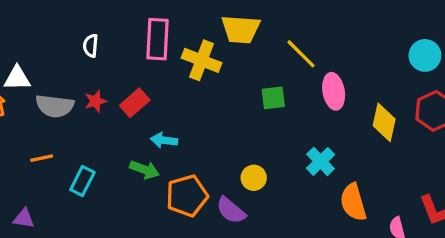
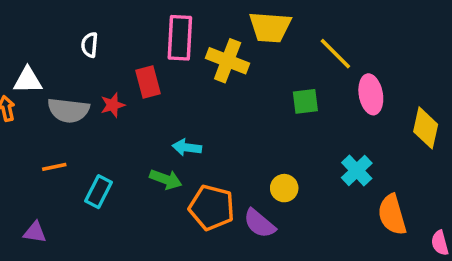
white semicircle: (91, 46) -> (90, 45), moved
red rectangle: (135, 103) -> (148, 82), moved, turned -64
orange pentagon: (187, 196) -> (212, 208), turned 30

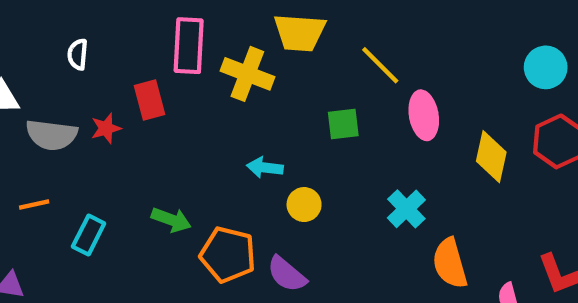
cyan arrow: (187, 147) -> (265, 168), moved
yellow circle: (284, 188) -> (304, 205), moved

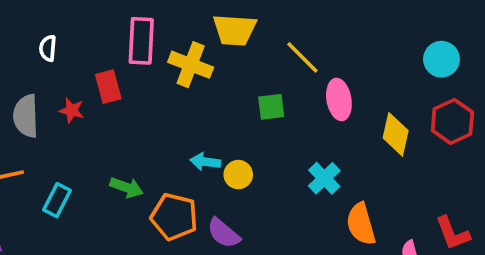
red star: (106, 128) -> (72, 110), turned 30
gray semicircle: (52, 135) -> (26, 116), turned 81
cyan arrow: (265, 168) -> (205, 162), moved

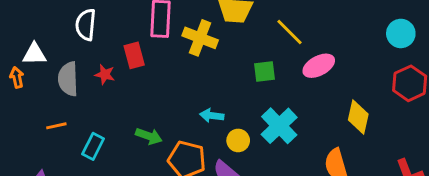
white semicircle: (48, 48) -> (86, 25), size x1.5
pink ellipse: (339, 99) -> (319, 66), turned 72
yellow diamond: (396, 134) -> (358, 117), moved
yellow circle: (238, 175) -> (238, 140), moved
cyan cross: (324, 178) -> (279, 126), moved, size x1.4

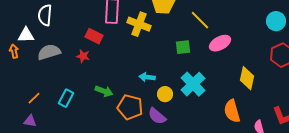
white semicircle: (86, 25) -> (45, 15), moved
red rectangle: (134, 55) -> (94, 36), turned -48
red star: (105, 75) -> (83, 56), moved
gray semicircle: (68, 79) -> (49, 52), turned 75
orange line: (56, 126) -> (34, 98), moved, turned -32

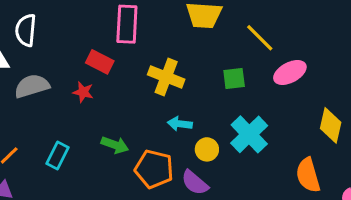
yellow cross: (139, 24) -> (166, 77), moved

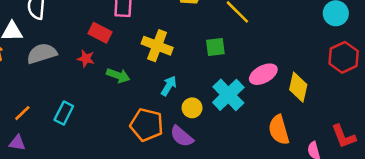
pink ellipse: (290, 72) -> (263, 74), moved
cyan arrow: (180, 124) -> (169, 86), turned 114
green arrow: (115, 145) -> (118, 75), moved

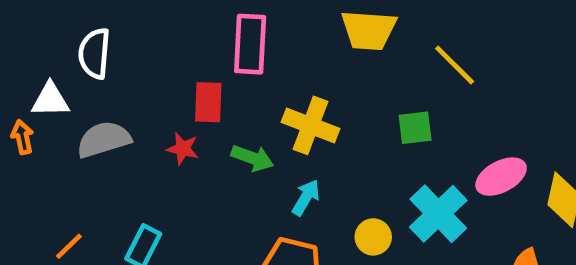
red rectangle: (100, 33) -> (208, 102), turned 65
green arrow: (118, 75) -> (252, 158), moved
cyan arrow: (169, 86) -> (306, 197), moved

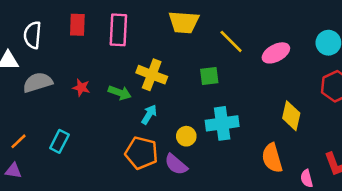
red rectangle: (208, 102) -> (77, 25), moved
pink ellipse: (501, 177) -> (276, 53), moved
cyan cross: (438, 214) -> (222, 123), turned 36

